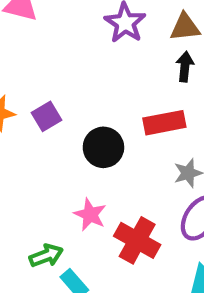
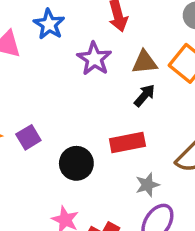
black arrow: (185, 67) -> (145, 95), turned 35

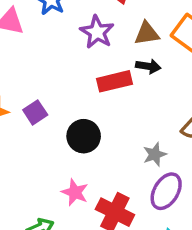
black arrow: (145, 95) -> (148, 66), turned 60
red rectangle: (127, 143) -> (115, 81), moved

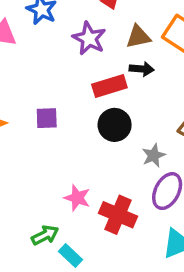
purple square: (35, 112) -> (47, 118), moved, turned 35
black circle: (84, 136) -> (115, 125), moved

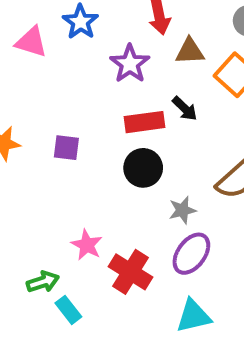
brown triangle: (138, 37) -> (190, 51), moved
black arrow: (142, 69) -> (185, 109), turned 30

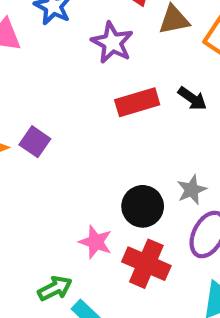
black arrow: (185, 109) -> (192, 98), moved
purple square: (66, 148) -> (35, 142), moved, turned 36
black circle: (143, 168) -> (143, 206), moved

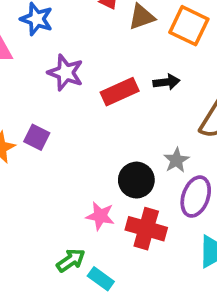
purple star: (112, 43) -> (66, 73), moved
black arrow: (192, 98) -> (166, 82), turned -35

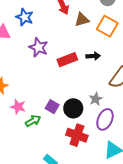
purple square: (37, 137) -> (52, 107), moved
pink star: (100, 216) -> (18, 107), moved
green arrow: (71, 260) -> (33, 121), moved

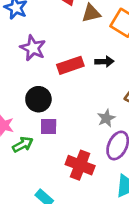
purple square: (52, 107) -> (49, 127), turned -32
black circle: (73, 108) -> (38, 99), moved

